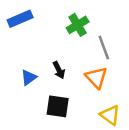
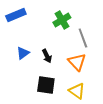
blue triangle: (29, 78) -> (23, 53), moved
yellow triangle: (110, 115) -> (77, 91), moved

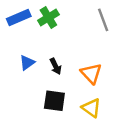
green cross: (62, 20) -> (48, 18), moved
gray line: (83, 38) -> (103, 20), moved

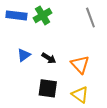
blue rectangle: (19, 18) -> (16, 15), turned 30
black arrow: (56, 66) -> (49, 58), turned -32

